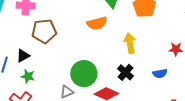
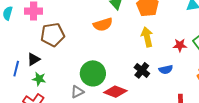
yellow arrow: (130, 43) -> (147, 37), moved
black cross: (126, 72) -> (142, 70), moved

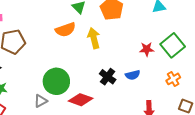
yellow arrow: (147, 37) -> (94, 38), moved

